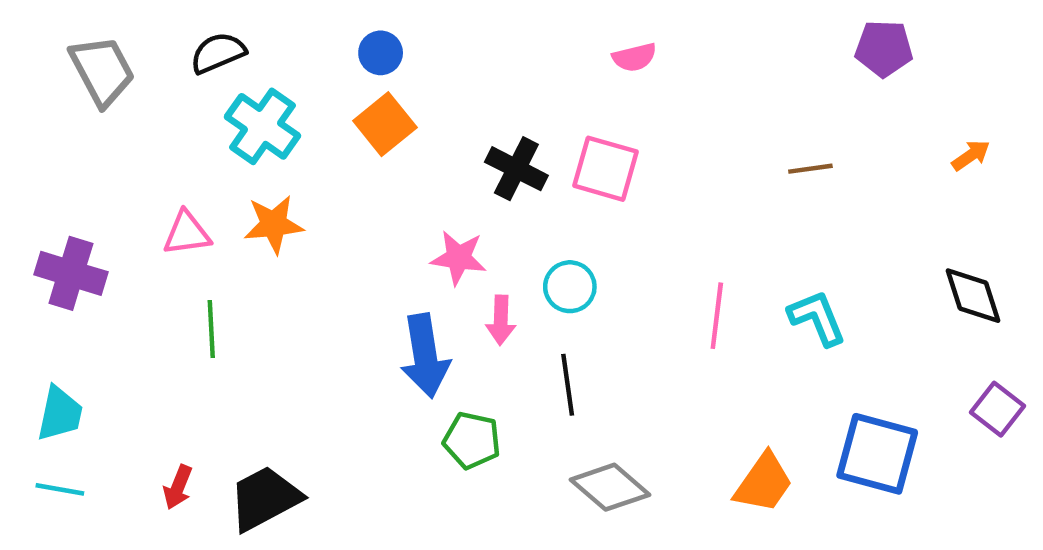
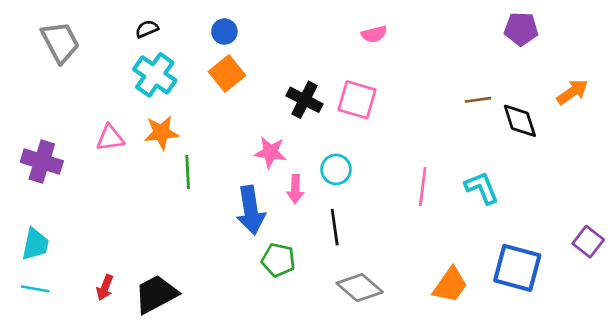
black semicircle: (218, 53) -> (147, 29), moved, size x0.7
orange arrow: (971, 155) -> (572, 92), size x1.4
black diamond: (973, 296) -> (520, 121), moved
green line: (211, 329) -> (188, 172), moved

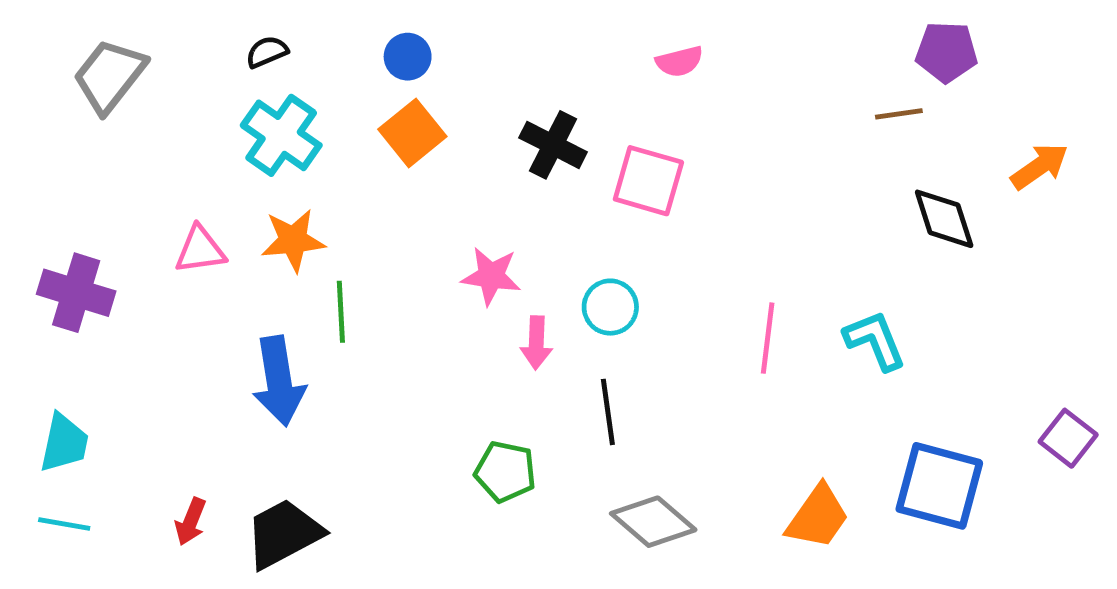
gray trapezoid: (60, 42) -> (110, 76), turned -114
black cross: (304, 100) -> (553, 145), moved
brown line: (478, 100) -> (899, 114), moved
blue arrow: (251, 210) -> (279, 381), moved

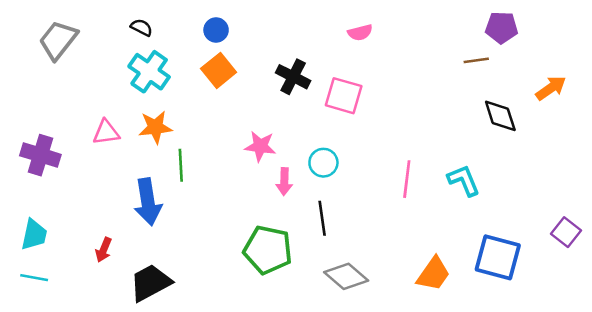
black semicircle: (267, 52) -> (141, 27), turned 50
green pentagon: (505, 472) -> (268, 250), size x1.5
red arrow: (191, 522) -> (104, 250), moved

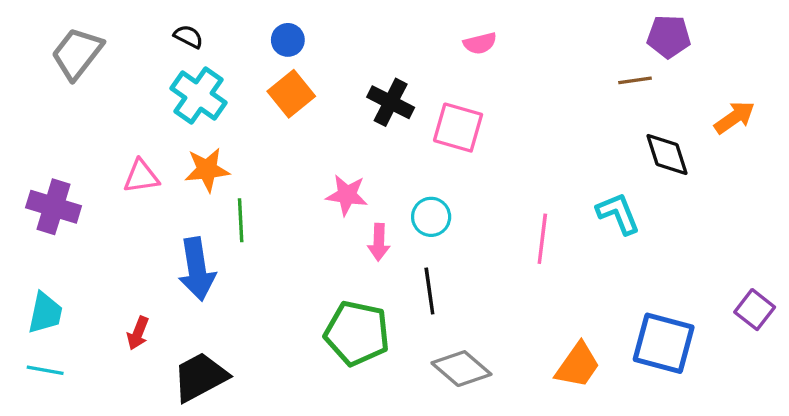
cyan L-shape: (464, 180) -> (618, 213), moved

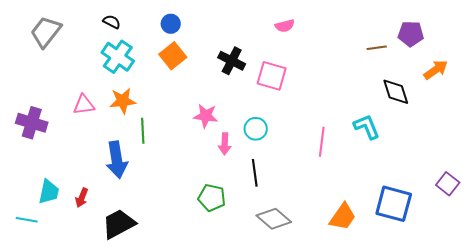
purple pentagon: (669, 37) -> (411, 34), moved
cyan trapezoid: (45, 313) -> (49, 192), moved
green pentagon: (357, 333) -> (212, 198), size x0.7

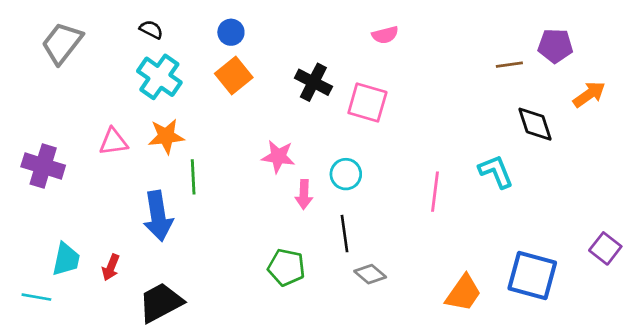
gray diamond: (274, 219) -> (370, 274), moved, size x0.7

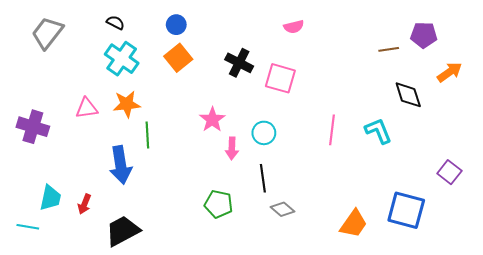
pink star: (278, 157) -> (212, 120), turned 30
pink line: (435, 192) -> (332, 130), moved
purple square: (605, 248) -> (449, 172), moved

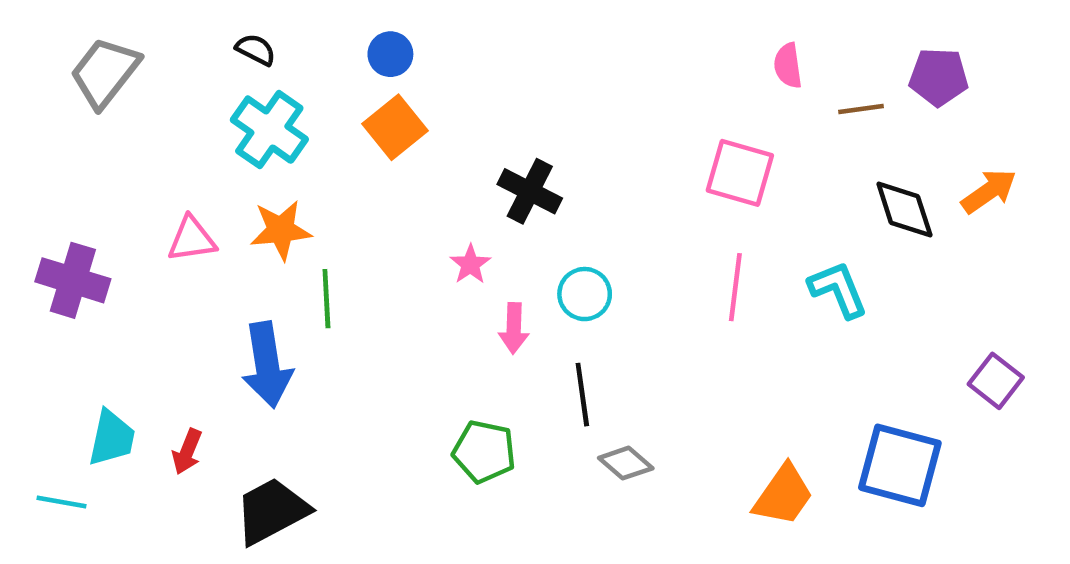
pink semicircle: (294, 27) -> (788, 66), moved, turned 96
black cross: (239, 63) -> (530, 191), moved
orange arrow: (449, 72) -> (989, 191), moved
pink square: (280, 78) -> (740, 173), moved
pink star: (212, 120) -> (470, 264), size x0.7

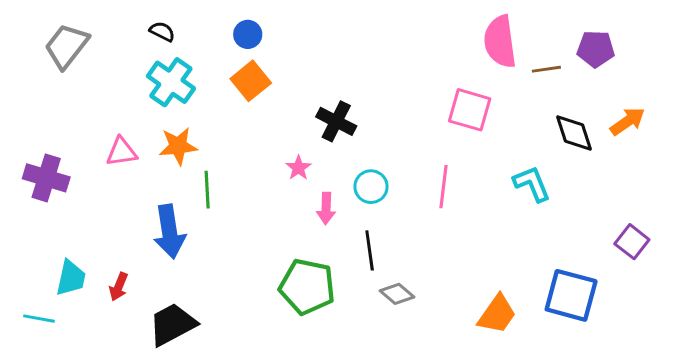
pink semicircle: (788, 66) -> (500, 42), size x1.8
pink line: (735, 287) -> (443, 187), moved
green pentagon: (484, 452) -> (307, 287), size x1.4

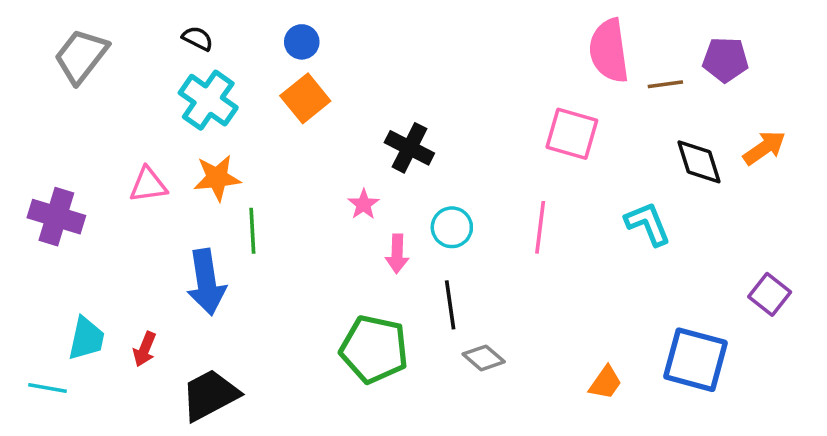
orange trapezoid: (497, 314) -> (605, 383), size x0.7

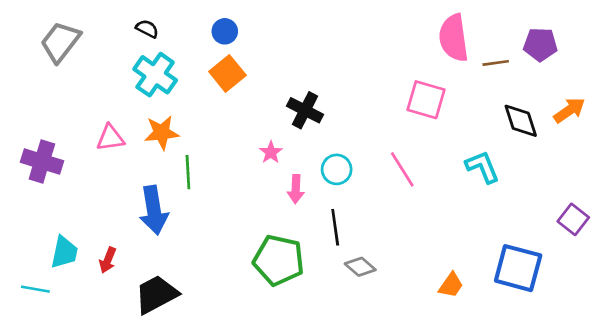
pink line: (540, 227) -> (402, 169), turned -39

